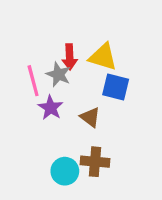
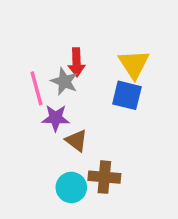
yellow triangle: (103, 57) -> (134, 64), moved, turned 40
purple star: (51, 108) -> (56, 118), turned -30
brown triangle: (90, 117) -> (76, 141), moved

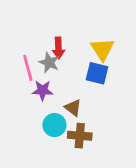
brown triangle: (76, 141) -> (73, 108), moved
cyan circle: (71, 187) -> (54, 125), moved

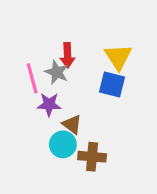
brown triangle: (73, 108) -> (72, 124), moved

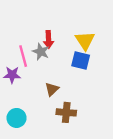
purple star: (49, 104) -> (12, 75), moved
brown triangle: (72, 124) -> (52, 89), turned 40
cyan circle: (63, 144) -> (17, 118), moved

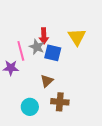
blue square: (81, 60) -> (53, 53), moved
cyan circle: (17, 118) -> (30, 107), moved

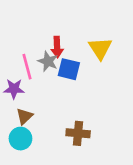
brown triangle: (47, 81) -> (24, 116), moved
cyan circle: (30, 107) -> (20, 139), moved

